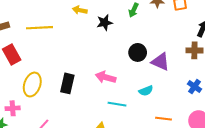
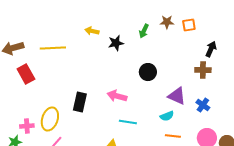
purple triangle: (160, 62) -> (177, 96), moved
yellow ellipse: (32, 85) -> (50, 119), moved
cyan semicircle: (146, 91) -> (167, 116), moved

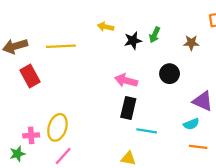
brown star: (167, 22) -> (191, 43), moved
green arrow: (144, 31) -> (155, 35), moved
pink arrow: (117, 96) -> (126, 81), moved
black rectangle: (80, 102) -> (128, 108), moved

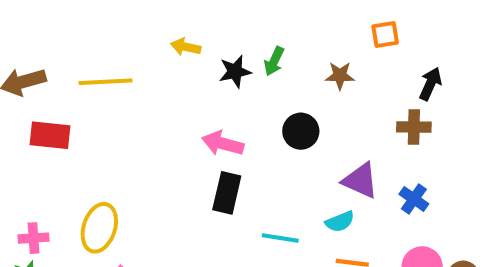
red rectangle: (30, 76) -> (50, 135), turned -55
cyan line: (147, 131) -> (280, 238), moved
pink cross: (31, 135) -> (34, 238), moved

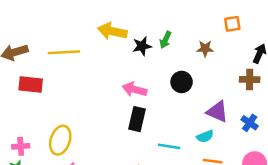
yellow arrow: (186, 47) -> (112, 31), size x1.6

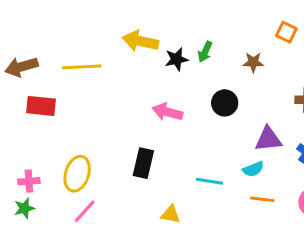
orange square: (232, 24) -> (286, 32), turned 35
purple triangle: (217, 112) -> (268, 139), turned -30
black rectangle: (137, 119) -> (143, 163), moved

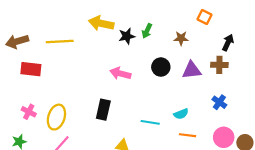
purple triangle: (268, 139) -> (192, 70), moved
pink cross: (29, 181) -> (29, 112), moved, turned 32

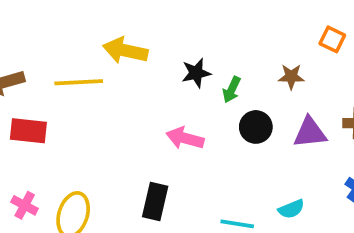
yellow arrow: (101, 23) -> (125, 51), moved
green arrow: (147, 31) -> (232, 90), moved

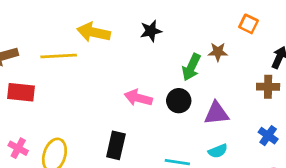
black star: (196, 73) -> (151, 31), moved
green arrow: (232, 90) -> (191, 67), moved, size x1.4
black circle: (256, 127) -> (179, 101), moved
purple triangle: (310, 133) -> (216, 113), moved

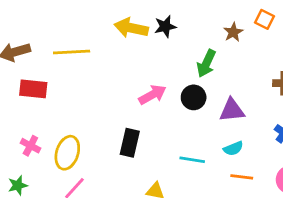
yellow arrow: (94, 32) -> (131, 28), moved
brown star: (218, 52) -> (233, 32), moved, turned -30
pink arrow: (138, 98) -> (152, 95), turned 136

